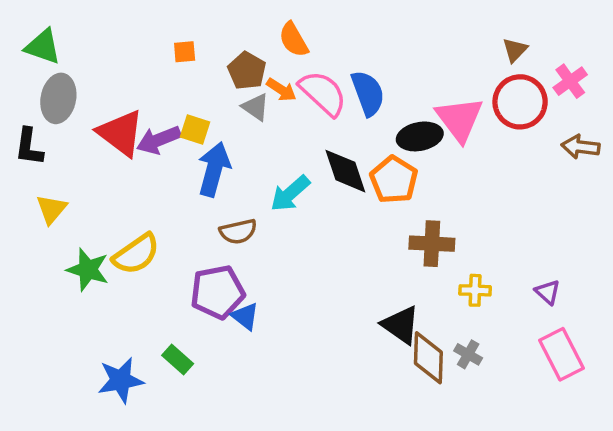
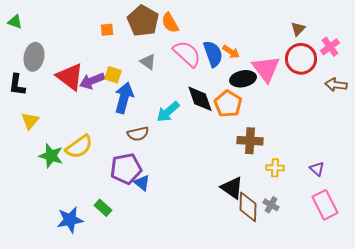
green triangle: (43, 47) -> (15, 22), moved, size x0.7
brown pentagon: (247, 71) -> (143, 21), moved, size x1.4
orange arrow: (281, 90) -> (231, 52), moved

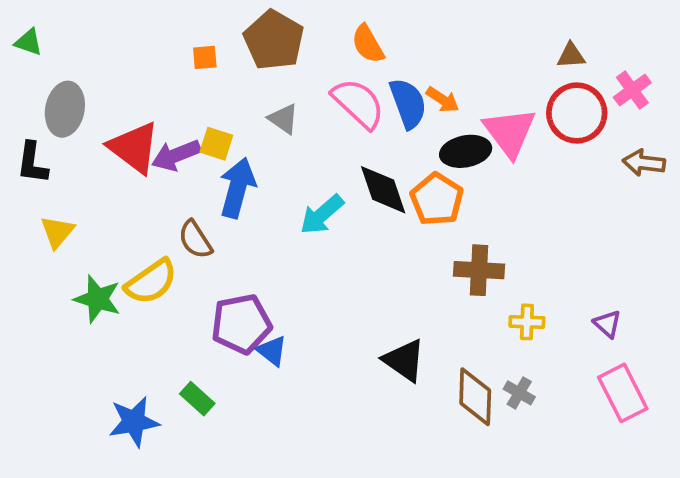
orange semicircle: (170, 23) -> (368, 44), moved
brown triangle: (298, 29) -> (571, 55), turned 42
brown semicircle: (138, 134) -> (195, 240), moved, turned 70
black triangle: (232, 188) -> (404, 360), moved

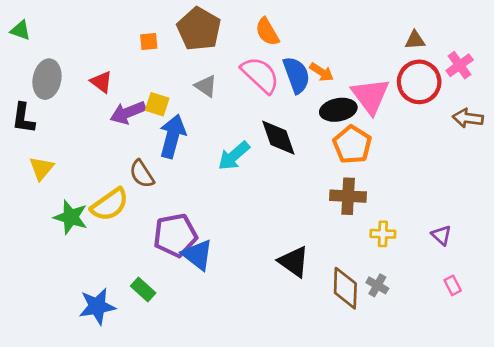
red triangle: (134, 148) -> (101, 82), moved, size x0.6
orange pentagon: (437, 199) -> (352, 145), moved
blue triangle: (272, 351) -> (198, 255), size x1.4
pink rectangle: (623, 393) -> (453, 285), size x0.5

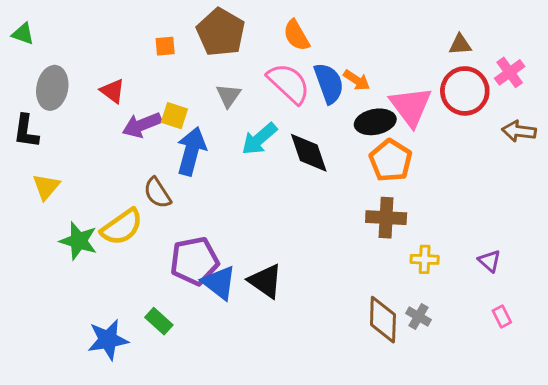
gray triangle: (206, 86) -> (228, 96), turned 30
cyan arrow: (234, 156) -> (259, 139), moved
black triangle: (294, 262) -> (266, 281), moved

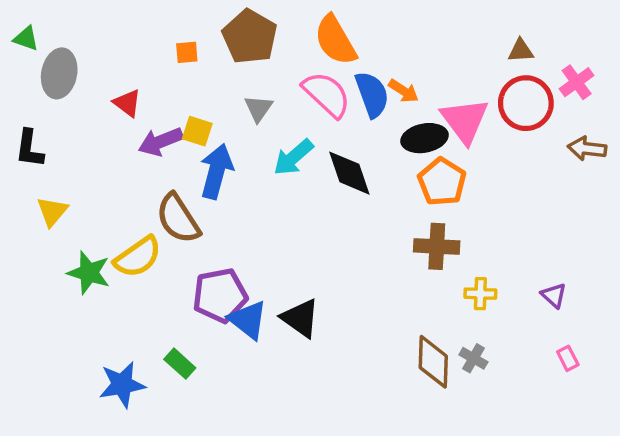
orange semicircle: (296, 35) -> (335, 40), size x1.4
gray ellipse: (52, 88) -> (59, 73), moved
brown semicircle: (157, 193) -> (178, 218), size x1.4

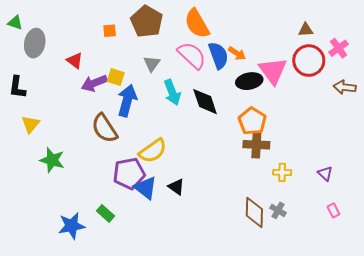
cyan arrow: (293, 157) -> (172, 92), turned -70
orange pentagon: (442, 182) -> (252, 121), moved
yellow semicircle: (138, 257) -> (153, 151), moved
black triangle: (300, 318) -> (176, 187), size x0.7

